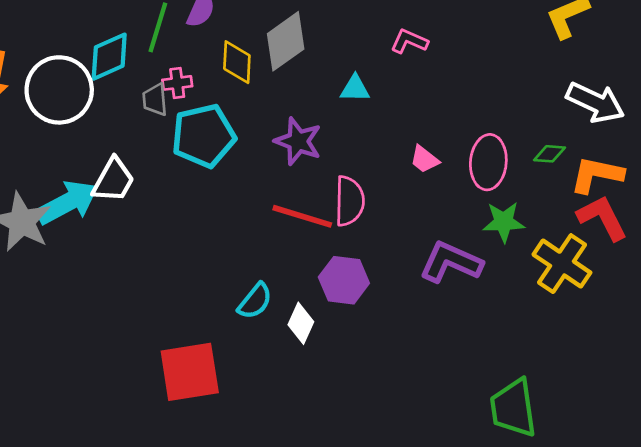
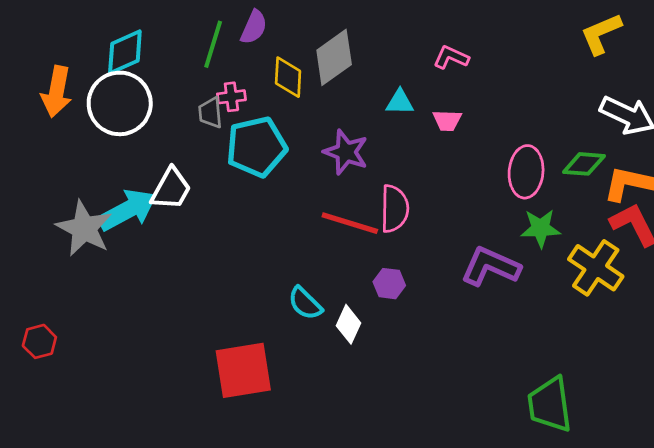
cyan diamond: (109, 57) -> (125, 52), moved
green diamond: (549, 154) -> (584, 164), size x1.4
pink trapezoid: (424, 159) -> (447, 121), moved, turned -36
purple hexagon: (344, 280) -> (389, 284), size x0.7
cyan semicircle: (255, 301) -> (305, 303), turned 96

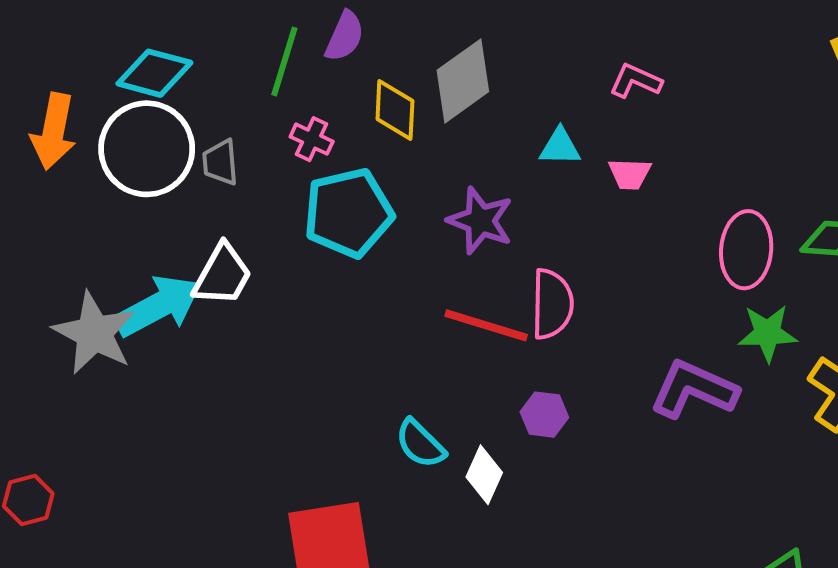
cyan diamond: (125, 52) -> (154, 73), turned 39
pink cross: (231, 97) -> (312, 139), turned 32
gray trapezoid: (210, 113) -> (220, 162), moved

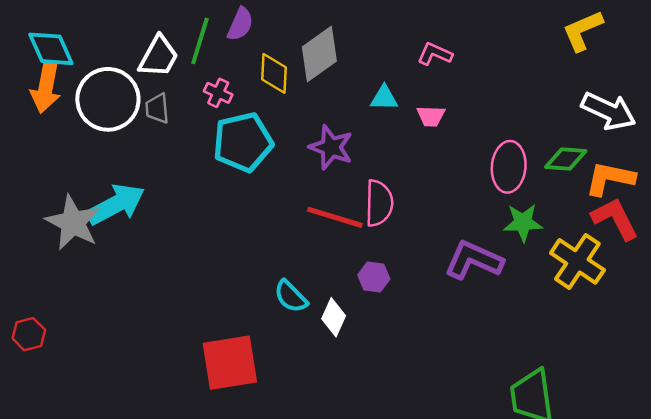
cyan diamond: (154, 73) -> (51, 49), moved, turned 51
white trapezoid: (222, 275) -> (159, 57), moved

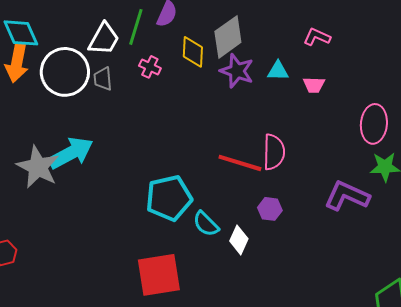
cyan pentagon: (243, 142) -> (169, 198), moved
purple star: (331, 147) -> (237, 71), moved

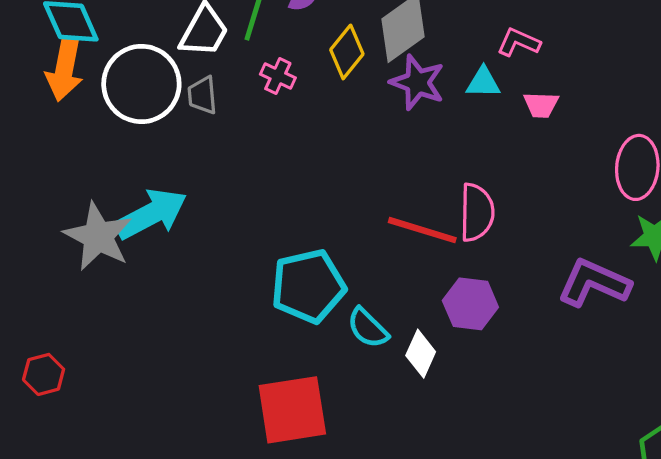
pink L-shape: (317, 37) -> (519, 42), moved
yellow diamond: (193, 52) -> (347, 52), turned 36
purple hexagon: (270, 209) -> (470, 304), size x1.4

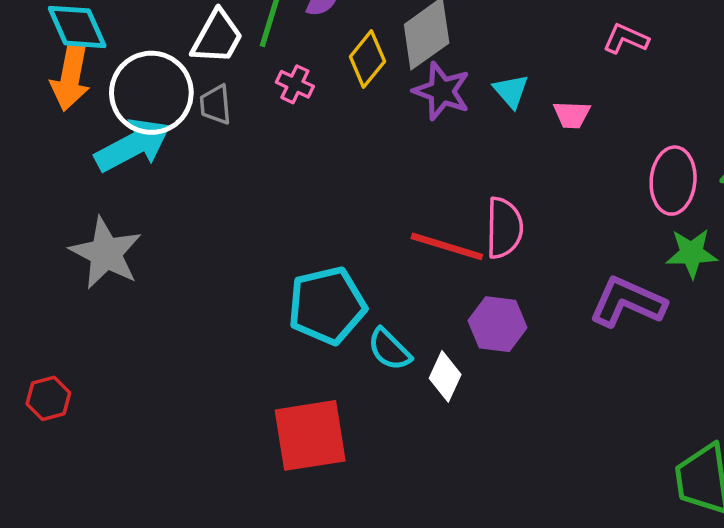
pink L-shape: (519, 42) -> (626, 39), moved
cyan triangle: (483, 82) -> (511, 91), turned 48
cyan arrow: (151, 214) -> (133, 145), moved

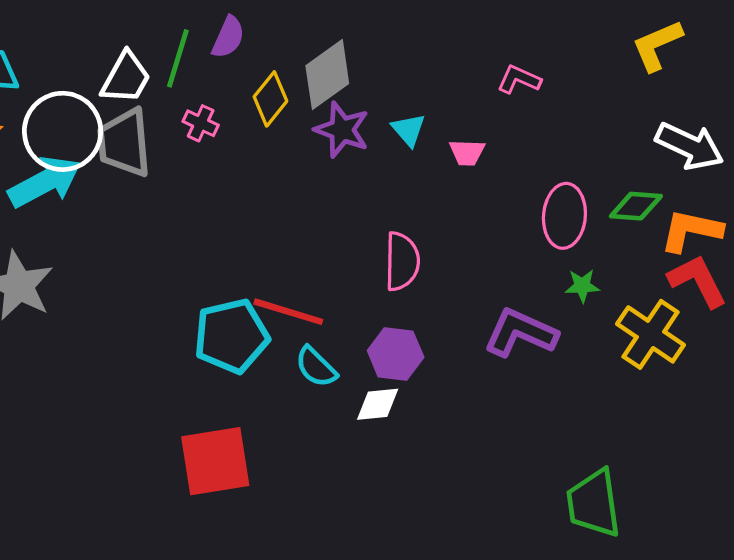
gray trapezoid: (216, 105) -> (124, 143), size x1.8
red line: (447, 246) -> (288, 312), moved
green star: (692, 253) -> (582, 286), size x0.7
cyan semicircle: (389, 349) -> (316, 367), moved
white diamond: (445, 376) -> (378, 404), moved, turned 60

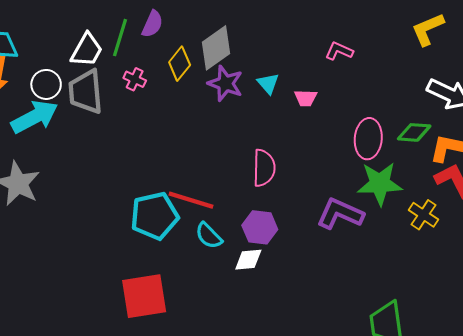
white circle: (63, 131) -> (46, 84), size x0.6
green star: (582, 286) -> (380, 184), size x2.0
yellow cross: (651, 334) -> (424, 215), size x0.7

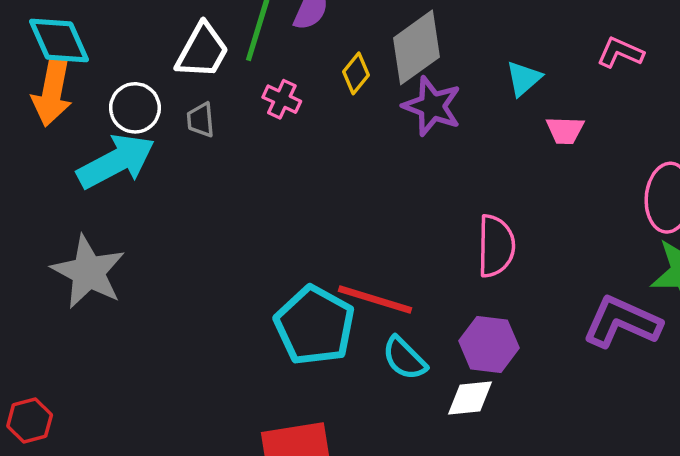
yellow diamond: (180, 64) -> (356, 73), size x0.7
cyan triangle: (268, 83) -> (524, 78), moved, turned 30
gray trapezoid: (86, 92) -> (201, 120), size x0.5
cyan pentagon: (154, 216) -> (315, 325), turned -30

